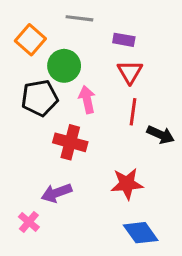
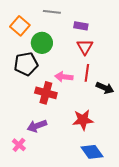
pink arrow: (87, 99) -> (64, 77), moved, turned -72

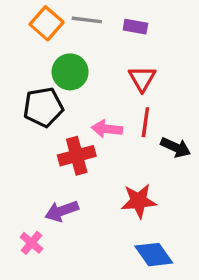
orange square: (20, 26) -> (47, 23), moved
purple rectangle: (81, 26) -> (135, 27), moved
red cross: (46, 93) -> (77, 156), turned -30

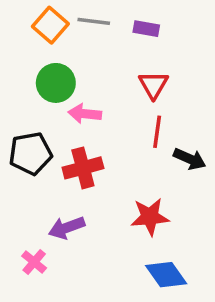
green circle: (70, 72) -> (56, 83), moved
black pentagon: (43, 107) -> (30, 153), moved
pink arrow: (107, 129) -> (85, 114), moved

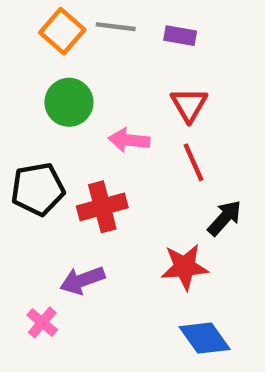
pink arrow: (85, 114) -> (129, 140), moved
red line: (157, 132) -> (193, 162), turned -32
black arrow: (190, 159) -> (225, 218), moved, turned -72

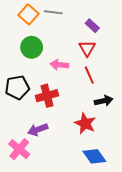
purple rectangle: (180, 36) -> (92, 26), moved, turned 32
black arrow: (225, 218) -> (104, 101), turned 36
red star: (185, 267) -> (85, 123), turned 30
pink cross: (42, 322) -> (19, 149), size x1.5

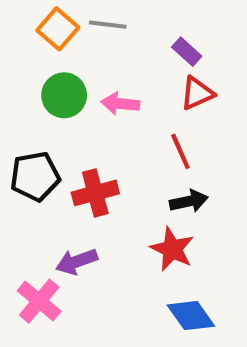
red triangle: (87, 48) -> (197, 93), moved, turned 36
pink arrow: (59, 65) -> (120, 104), moved
black arrow: (104, 101) -> (189, 201), moved

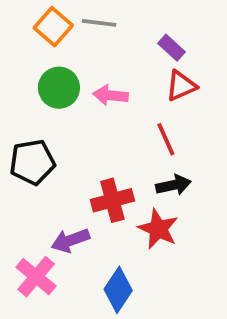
red cross: (95, 193) -> (112, 200), moved
blue diamond: (191, 316) -> (118, 290), moved, turned 69

